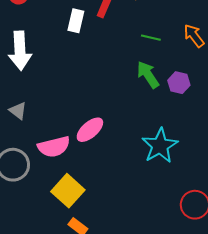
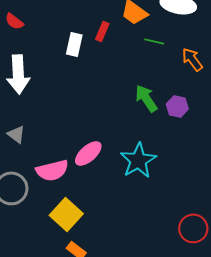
green line: (151, 38) -> (154, 41), moved
cyan star: (160, 146) -> (138, 160), moved

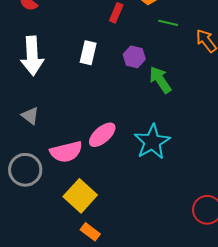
white rectangle: (74, 44) -> (88, 53), moved
purple hexagon: (177, 106) -> (134, 57), moved

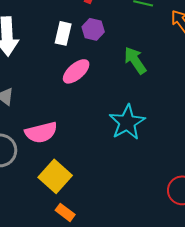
purple hexagon: (134, 57) -> (93, 29), moved
pink ellipse: (102, 135) -> (76, 71), moved

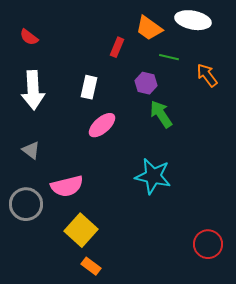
purple hexagon: (93, 29) -> (146, 83), moved
cyan star: (127, 122) -> (153, 176), turned -30

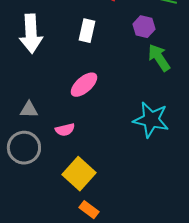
pink ellipse: (102, 125) -> (84, 85), moved
gray triangle: (31, 150) -> (29, 110), moved, turned -36
pink semicircle: (67, 186) -> (65, 130), size x0.6

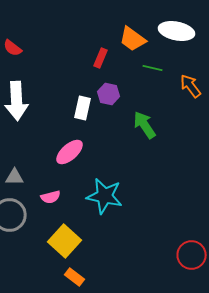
purple hexagon: (144, 27) -> (109, 94), moved
white rectangle: (87, 31) -> (83, 108), moved
cyan star: (151, 120) -> (105, 196), moved

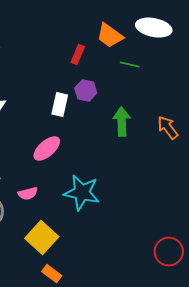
orange arrow: (191, 86) -> (168, 128), moved
green arrow: (145, 125) -> (122, 122), turned 32

